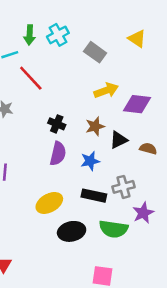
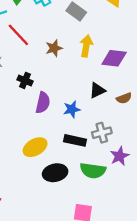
yellow arrow: (106, 91) -> (86, 46), turned -60
black cross: (57, 124) -> (25, 80), moved
brown star: (95, 126) -> (54, 48), moved
brown semicircle: (148, 149) -> (124, 98), turned 144

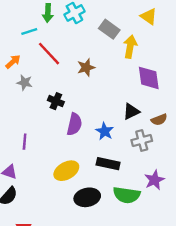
yellow arrow: (86, 46) -> (130, 47), moved
purple diamond: (114, 58) -> (149, 78), turned 75
blue star: (72, 109) -> (105, 131), turned -30
gray cross: (102, 133) -> (142, 141), moved

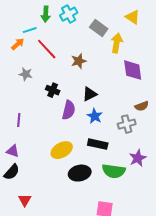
orange arrow: (13, 62) -> (18, 44), moved
black triangle: (131, 112) -> (90, 94), moved
purple line: (25, 142) -> (19, 120), moved

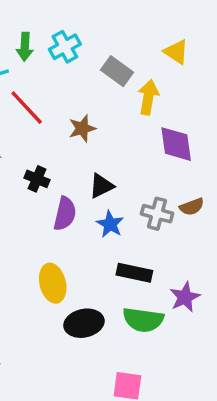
gray cross: (127, 124) -> (157, 214), moved, turned 30
black rectangle: (98, 144) -> (134, 273), moved
yellow ellipse: (62, 150) -> (53, 283), turned -75

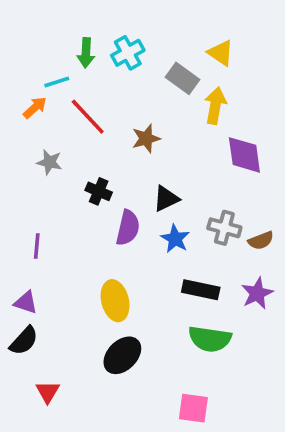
yellow triangle: (176, 52) -> (221, 53), moved
brown semicircle: (192, 207) -> (261, 241), moved
purple star: (185, 297) -> (257, 293), moved
black ellipse: (84, 323) -> (122, 355), moved, turned -33

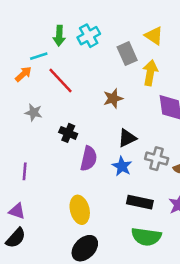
gray rectangle: (182, 78) -> (127, 54), turned 30
brown star: (146, 138) -> (113, 98), moved
black triangle: (166, 199) -> (127, 138), moved

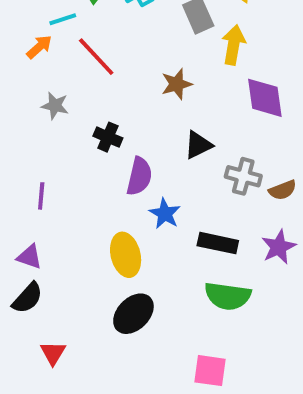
blue star: (122, 166) -> (165, 214), moved

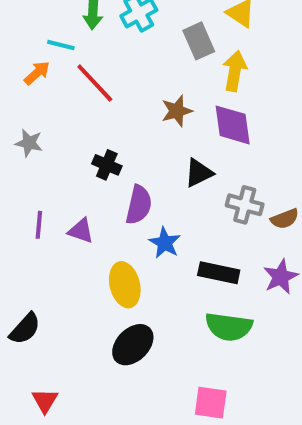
cyan line: (63, 19) -> (61, 45), turned 32
purple diamond: (265, 98) -> (233, 125), moved
gray star: (55, 106) -> (29, 143), moved
purple triangle: (29, 257) -> (81, 231), moved
red triangle: (53, 353) -> (45, 401), moved

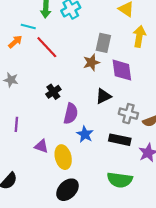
gray rectangle: (199, 41) -> (103, 43), moved, turned 36
yellow arrow: (235, 71) -> (139, 36), moved
black cross: (107, 165) -> (53, 92), turned 32
purple triangle: (81, 231) -> (41, 146), moved
black rectangle: (219, 273) -> (120, 140), moved

